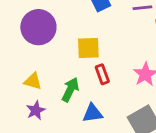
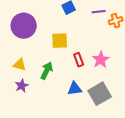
red rectangle: (102, 74) -> (79, 60), moved
blue triangle: (93, 113) -> (75, 89), moved

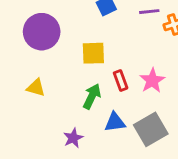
green arrow: (47, 71) -> (92, 96), moved
purple star: (22, 86) -> (73, 138), moved

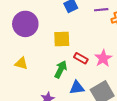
red rectangle: (121, 81) -> (81, 58), turned -40

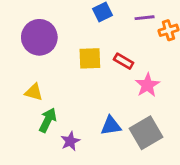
red rectangle: (81, 58) -> (124, 61), moved
green arrow: (61, 69) -> (48, 120), moved

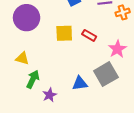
pink star: (147, 85) -> (117, 49), moved
gray square: (146, 133) -> (106, 74), moved

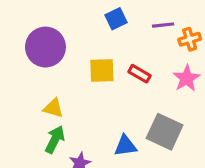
pink star: (117, 49) -> (187, 78), moved
yellow triangle: (22, 58) -> (53, 108), moved
gray square: (106, 74) -> (165, 132), turned -35

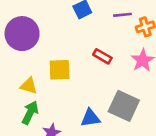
yellow square: (102, 71) -> (60, 70), moved

